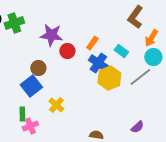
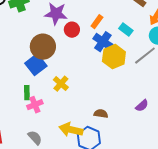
brown circle: (38, 68) -> (43, 47), size x1.6

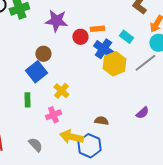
orange rectangle: (97, 22) -> (97, 29), turned 48
red circle: (72, 30) -> (80, 37), moved
brown circle: (43, 47) -> (43, 54), size x0.6
pink cross: (35, 105) -> (53, 115), moved

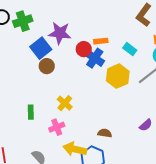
blue cross: (103, 49) -> (95, 58), moved
blue square: (36, 72) -> (41, 48), moved

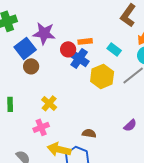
green rectangle: (31, 112) -> (10, 104), moved

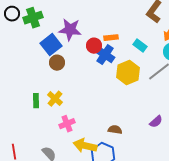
yellow cross: (49, 103) -> (55, 99), moved

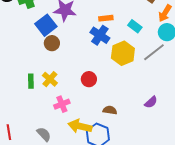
red circle: (94, 46) -> (89, 79), moved

